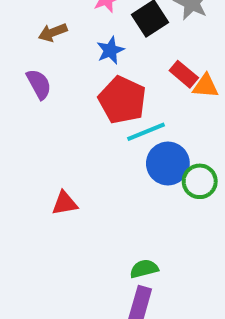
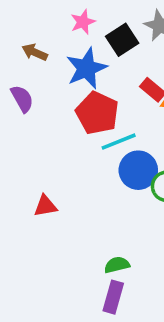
brown arrow: (53, 32) -> (35, 52), turned 45
blue star: (110, 50) -> (86, 68), size x1.6

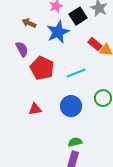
red pentagon: (97, 113) -> (42, 68), moved
blue circle: (138, 170) -> (71, 106), moved

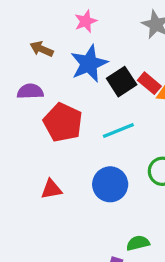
black square: (78, 16) -> (122, 82), moved
purple semicircle: (22, 49) -> (30, 91), turned -63
green semicircle: (75, 142) -> (138, 243), moved

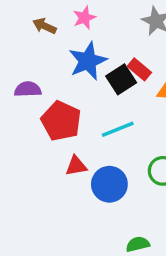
brown arrow: (42, 49) -> (44, 26), moved
red rectangle: (149, 83) -> (139, 69), moved
red triangle: (51, 189) -> (76, 166), moved

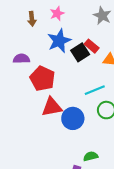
brown arrow: (44, 26) -> (32, 19), turned -120
cyan line: (118, 129) -> (95, 90), moved
red triangle: (76, 166) -> (52, 107), size x1.5

